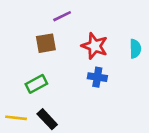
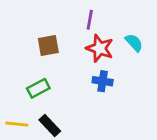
purple line: (62, 16) -> (90, 20), moved, turned -54
cyan semicircle: (135, 49) -> (134, 43), moved, turned -42

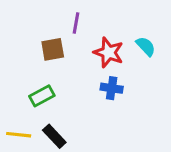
purple line: (90, 20) -> (76, 23), moved

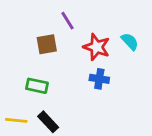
purple line: (76, 23) -> (67, 21), turned -42
green rectangle: (42, 96) -> (37, 86), turned 40

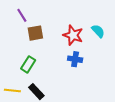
purple line: (67, 21) -> (22, 15), moved
green rectangle: (37, 86) -> (28, 64), turned -70

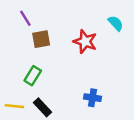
cyan semicircle: (98, 31) -> (116, 23), moved
blue cross: (75, 59) -> (92, 98), moved

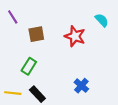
purple line: (25, 18) -> (13, 17), moved
blue cross: (92, 98) -> (81, 86), turned 32

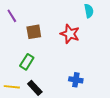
cyan semicircle: (102, 20) -> (89, 11), moved, turned 32
blue cross: (81, 86) -> (76, 80), turned -32

